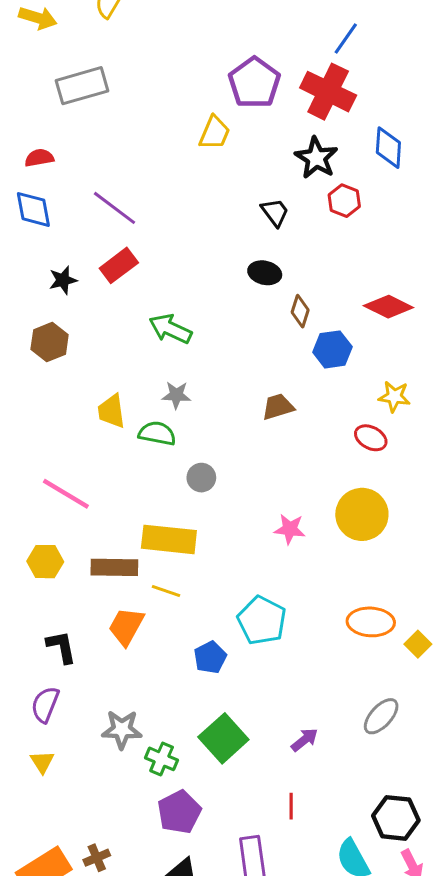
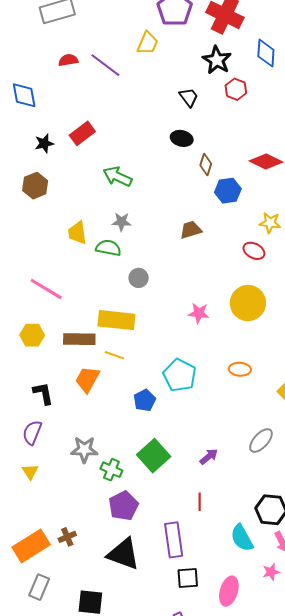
red semicircle: (39, 158) -> (68, 60), moved
purple line: (114, 208) -> (105, 65), moved
orange ellipse: (371, 622) -> (240, 369), moved, size x0.7

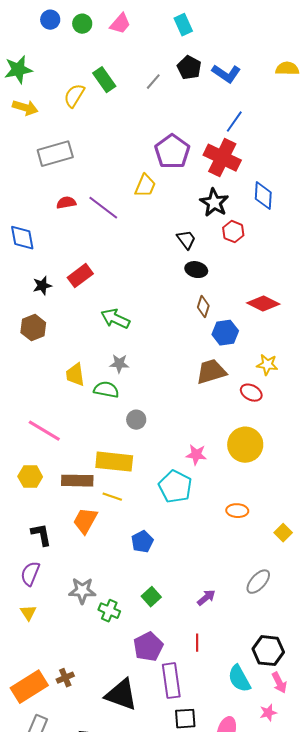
black ellipse: (182, 138) -> (196, 270), moved
brown trapezoid: (191, 230) -> (211, 372), moved, size x1.4
cyan pentagon: (180, 375) -> (175, 487), moved
green square: (154, 456) -> (151, 597), size x0.6
purple pentagon: (123, 506) -> (148, 647), moved

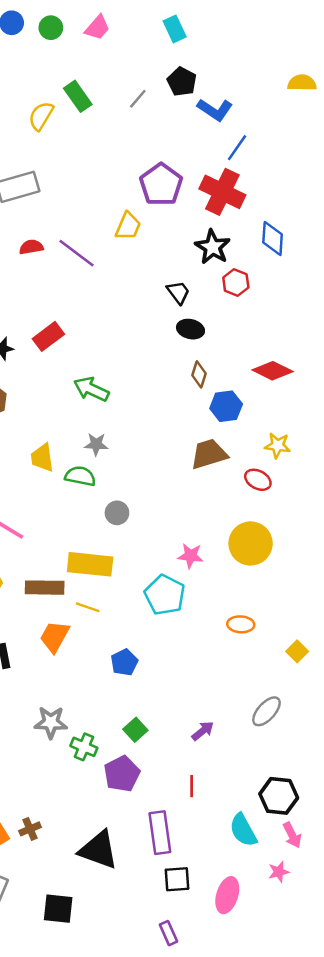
blue L-shape: (226, 74) -> (215, 110), moved
purple pentagon: (148, 647) -> (122, 774), moved

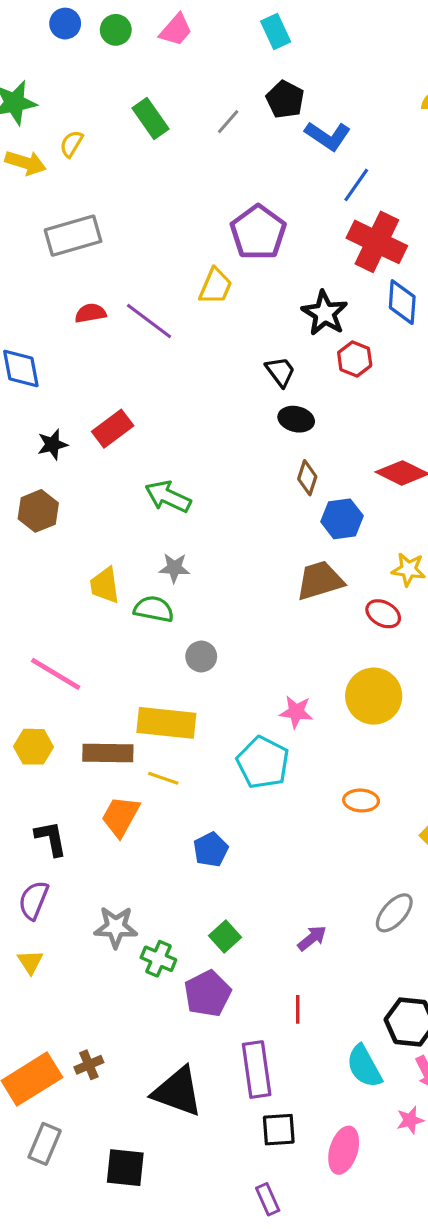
yellow semicircle: (41, 116) -> (71, 144), moved, size x0.7
red cross: (222, 192) -> (377, 242), moved

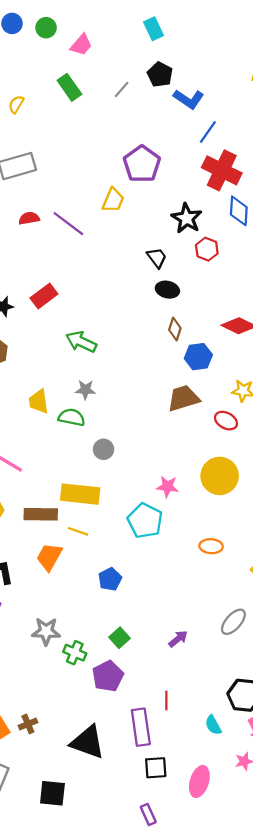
pink trapezoid: (176, 30) -> (81, 45), moved
red line: (298, 1009) -> (166, 701), moved
cyan semicircle: (364, 1066) -> (213, 725), size x0.7

